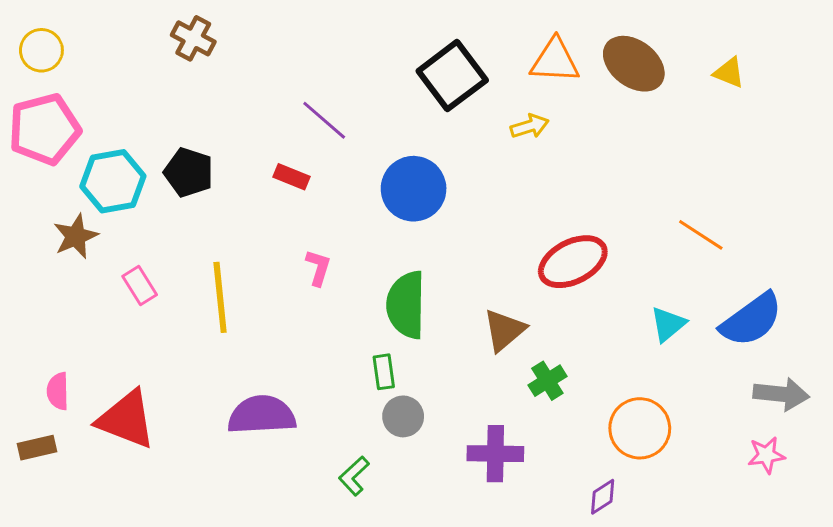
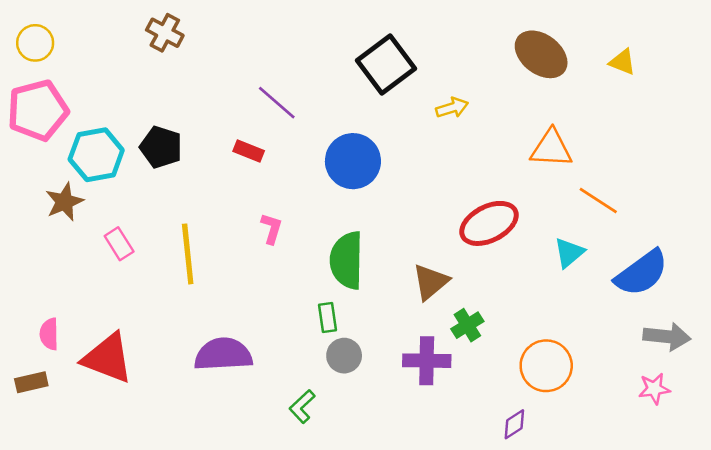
orange triangle: (555, 61) -> (551, 148), moved
cyan triangle: (668, 324) -> (569, 253), moved
purple cross: (495, 454) -> (427, 361), moved

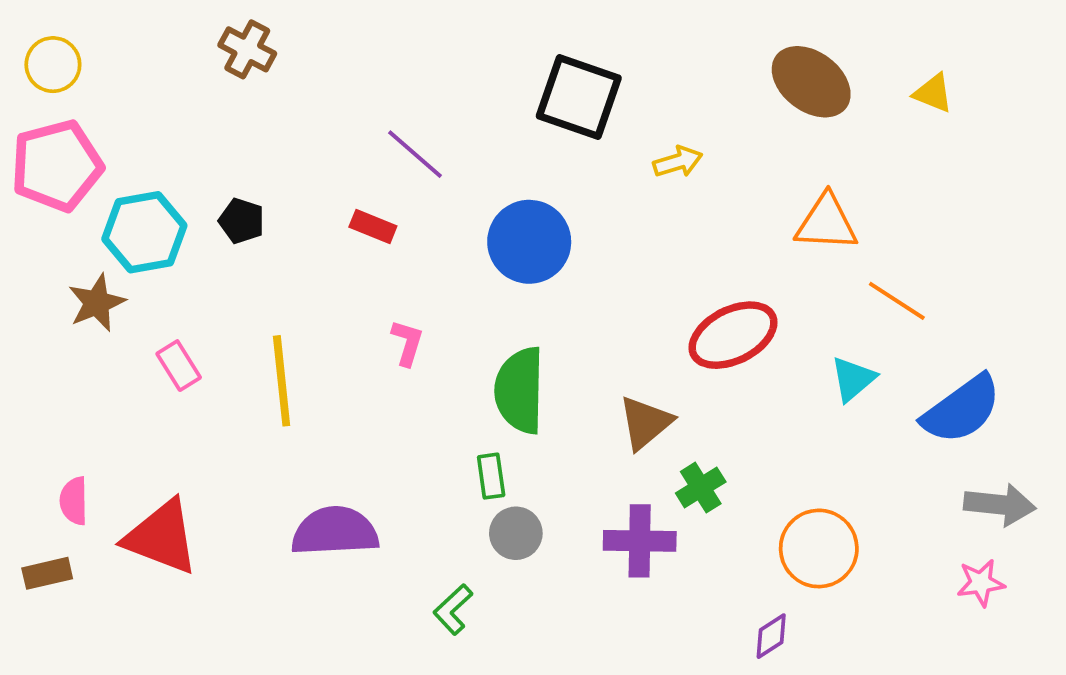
black square: (386, 65) -> (579, 97), turned -34
black pentagon: (161, 147) -> (242, 221), size x0.7

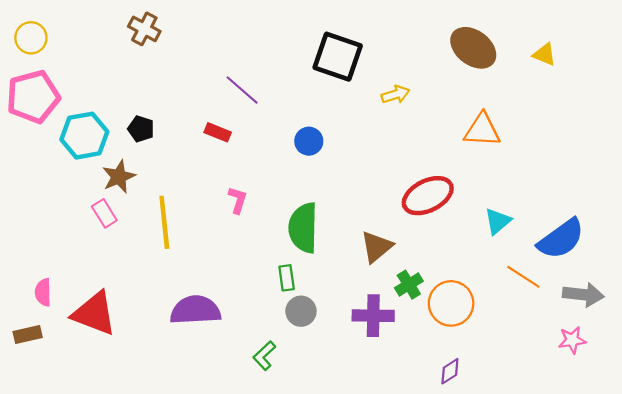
blue circle: (529, 242) -> (309, 141), size x0.6
orange line: (897, 301) -> (523, 277), moved
brown star: (97, 303) -> (119, 177), moved
orange circle: (819, 548) -> (451, 303), moved

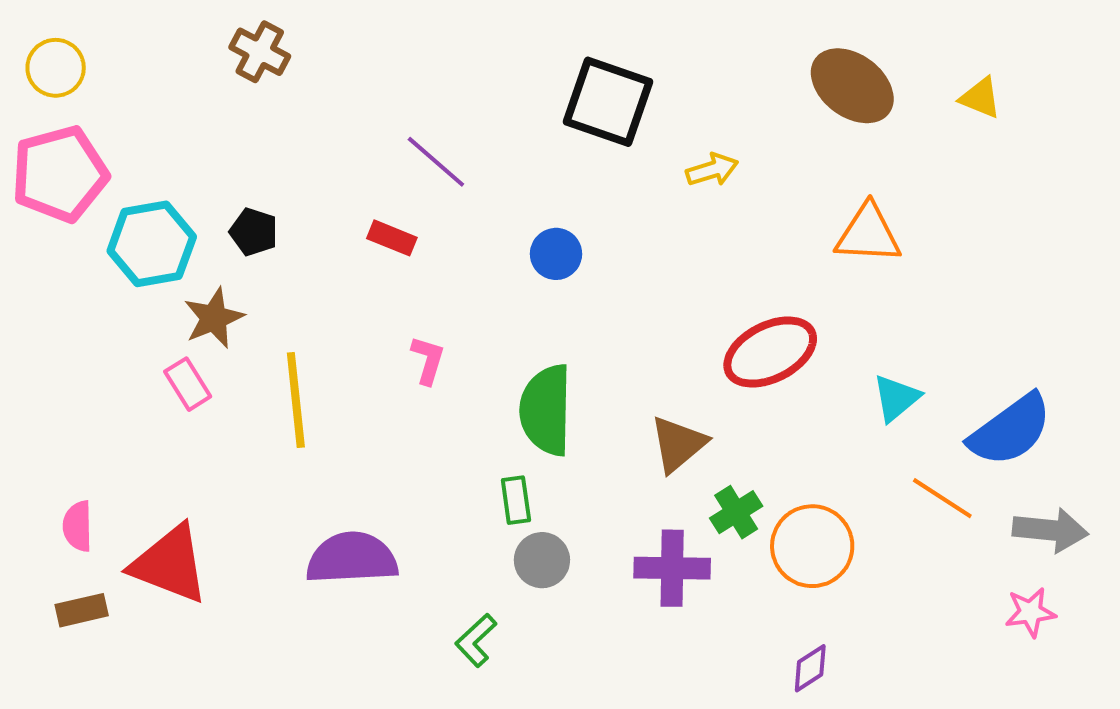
brown rectangle: (28, 335) -> (82, 610), moved

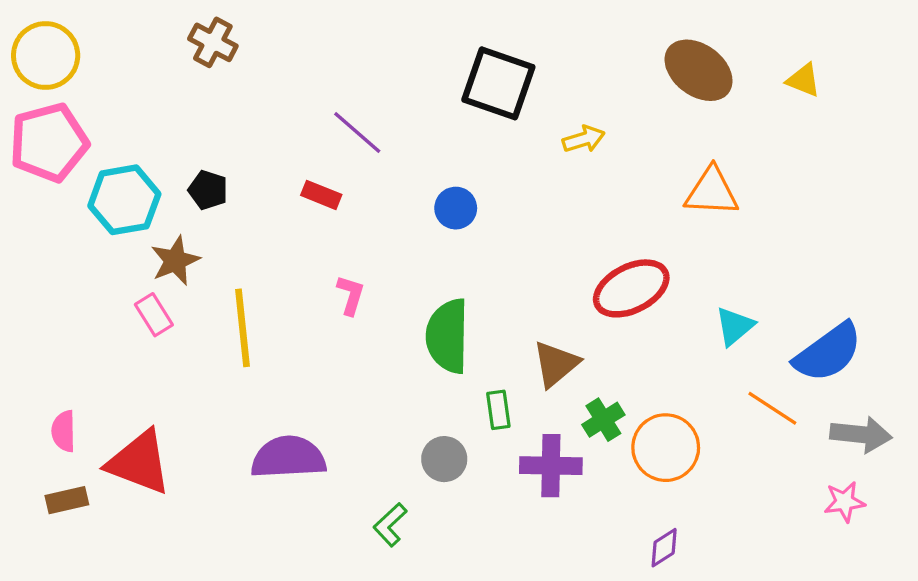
yellow circle: (56, 68) -> (46, 55), size x1.4
green rectangle: (516, 500) -> (498, 410), moved

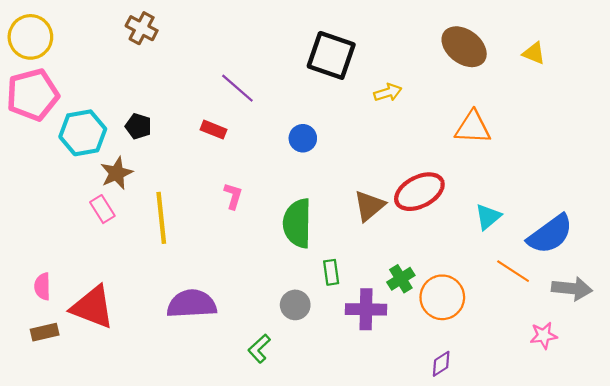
brown triangle: (556, 364) -> (369, 206), moved
pink star: (845, 502) -> (544, 335), moved

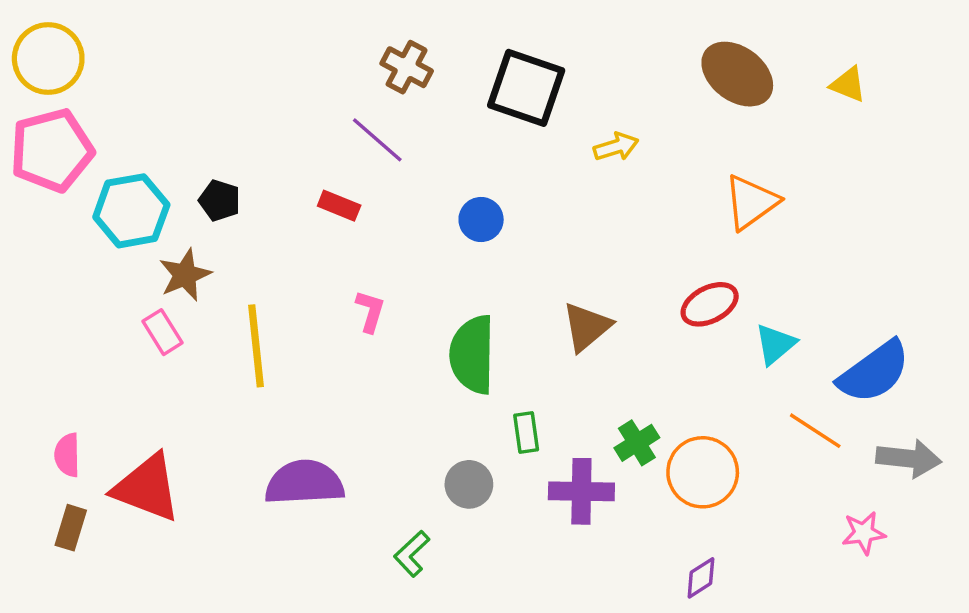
brown cross: (142, 28) -> (407, 67), moved
orange triangle: (473, 127) -> (751, 202), turned -39
red ellipse: (419, 192) -> (710, 304), moved, size x0.7
brown rectangle: (45, 332) -> (71, 528), turned -60

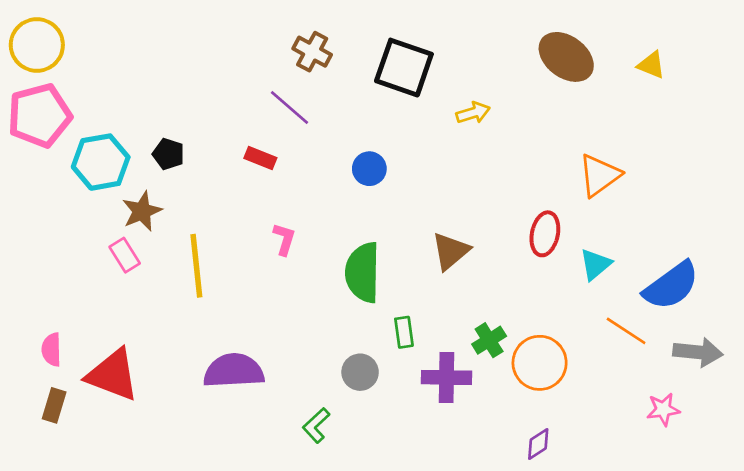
orange triangle: (751, 202) -> (599, 175), moved
red ellipse: (710, 304) -> (545, 234), turned -51

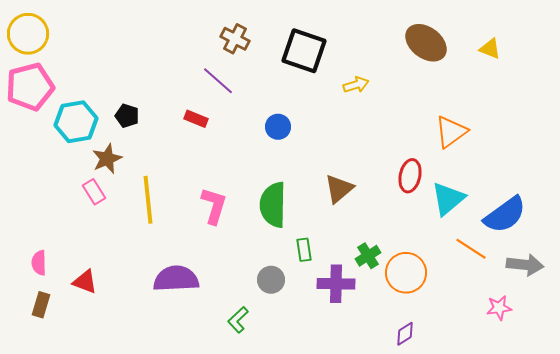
pink L-shape: (284, 239) -> (214, 206), moved, size x1.5
cyan triangle: (595, 264) -> (448, 199), size x1.4
red triangle: (113, 375) -> (85, 282), size x0.6

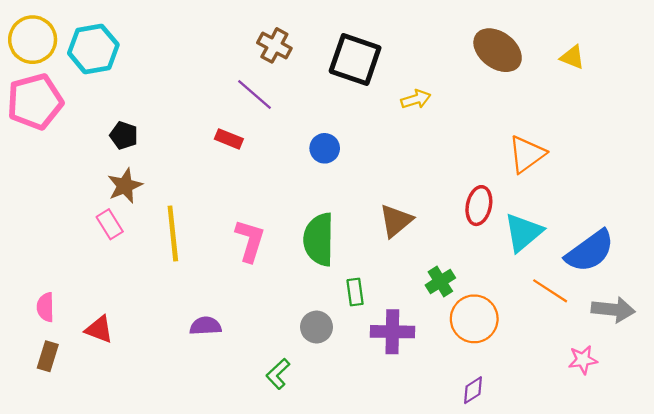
black pentagon: (127, 116) -> (124, 135), moved
cyan hexagon: (76, 122) -> (93, 49), moved
green cross: (368, 256) -> (440, 281), moved
purple semicircle: (176, 279) -> (205, 326), size x0.6

